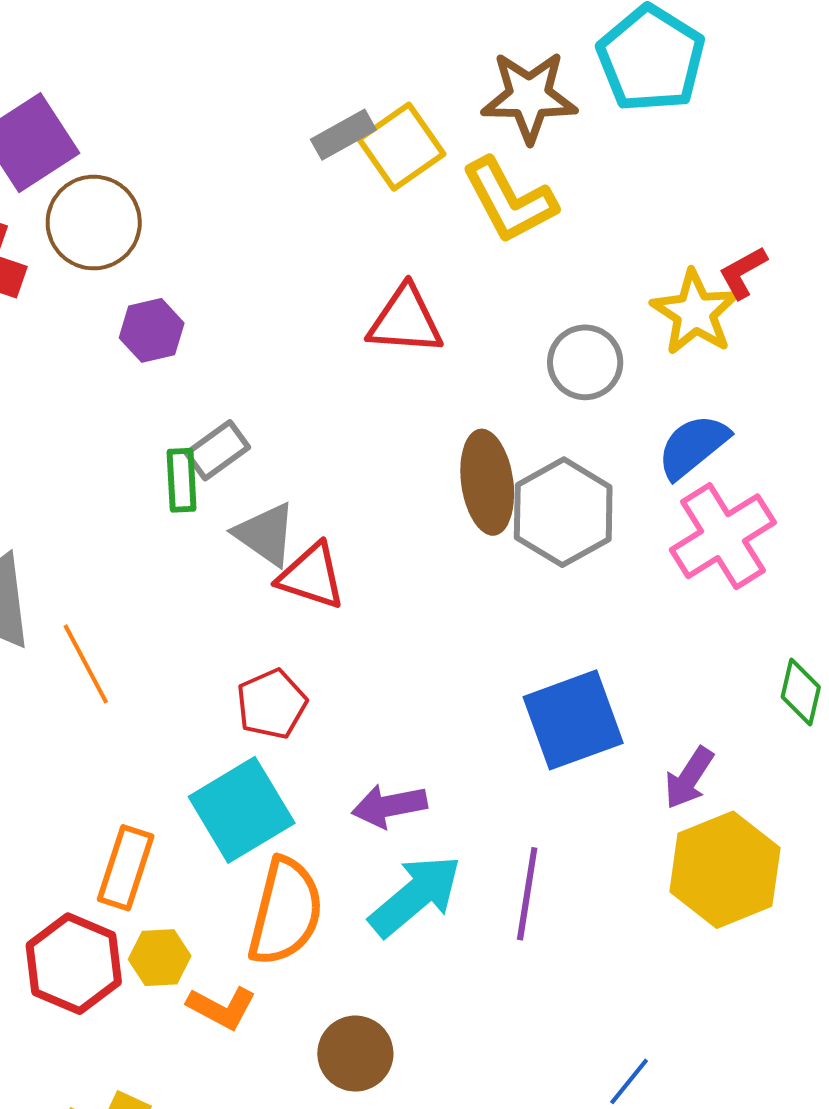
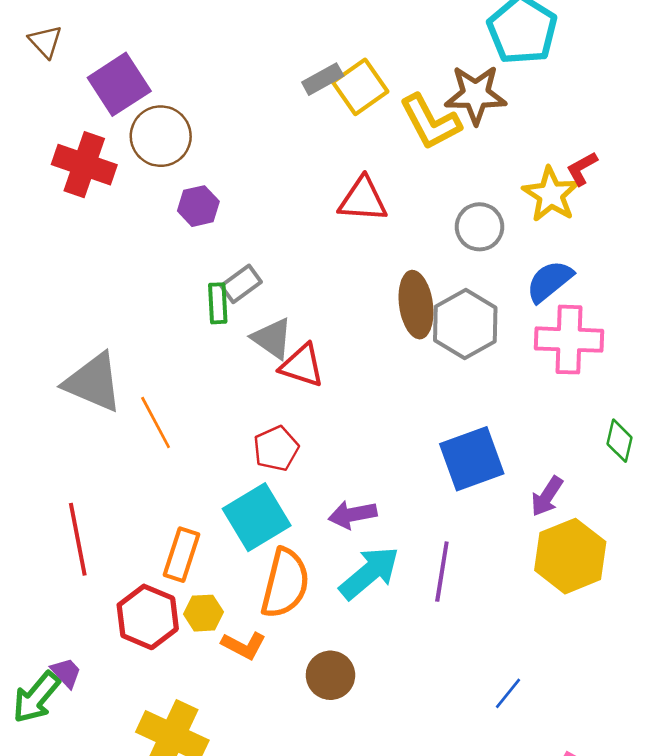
brown star: (529, 97) -> (476, 95), moved
pink cross: (723, 536) -> (569, 340), turned 34

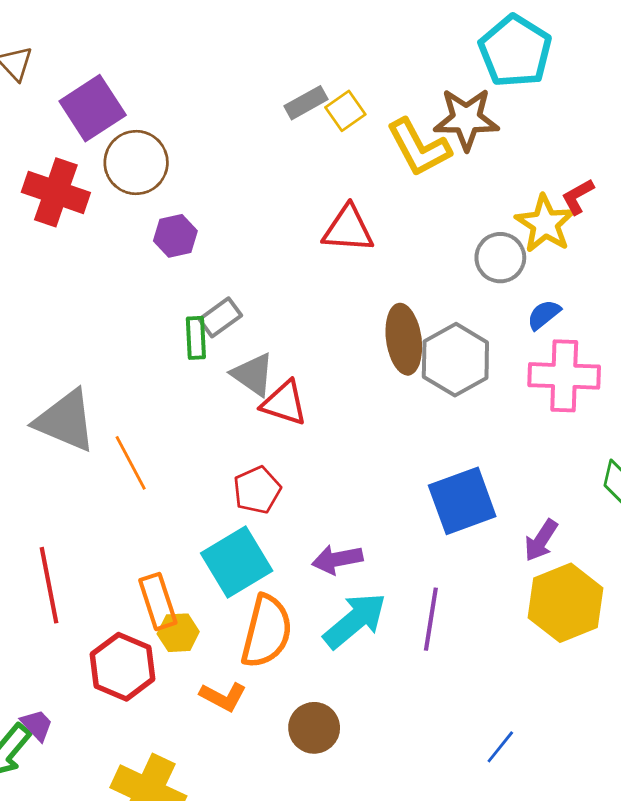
yellow square: (360, 87) -> (345, 111), size x0.7
gray circle: (480, 227) -> (500, 258), moved
blue semicircle: (550, 281) -> (544, 315), size x0.7
orange rectangle: (181, 555) -> (158, 601), turned -36
yellow hexagon: (203, 613) -> (178, 633), moved

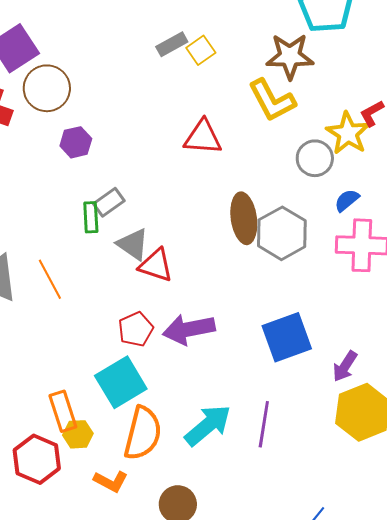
yellow L-shape: (419, 148) -> (272, 100), moved
orange line: (131, 463) -> (50, 279), moved
purple arrow: (337, 559) -> (189, 329), moved, size x1.4

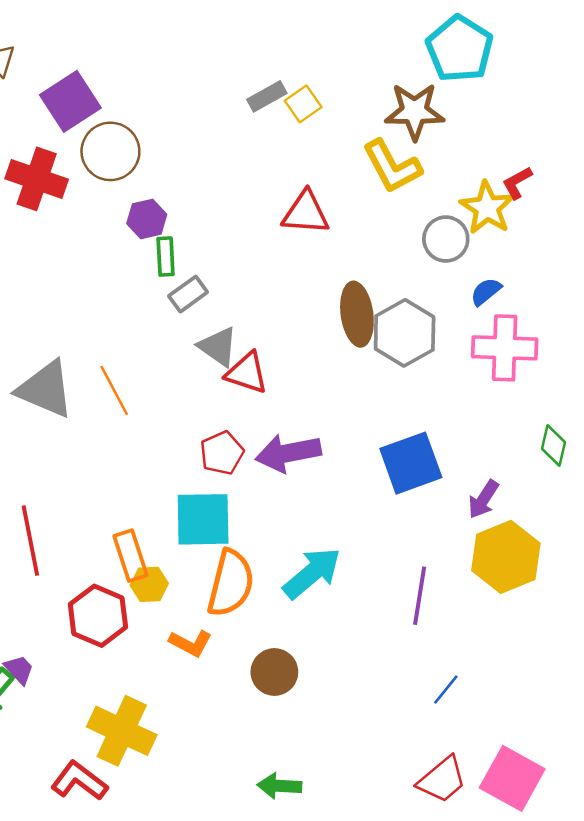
green rectangle: (91, 217) -> (166, 257), moved
cyan square: (121, 382) -> (203, 519), turned 30
purple line: (264, 424) -> (420, 596), moved

